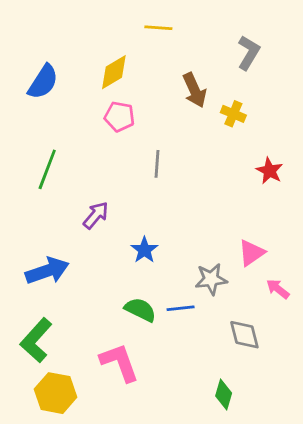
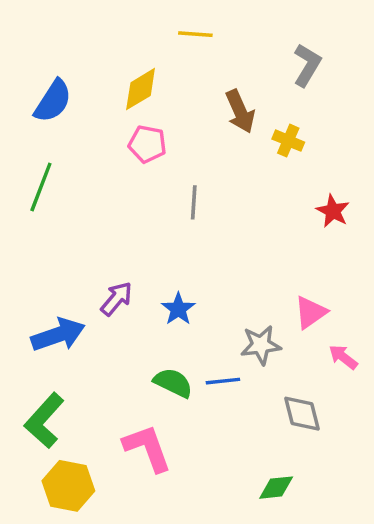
green line: (47, 169) -> (41, 187), moved
purple arrow: (96, 215) -> (116, 299), moved
green diamond: (224, 394) -> (276, 488), turned 68

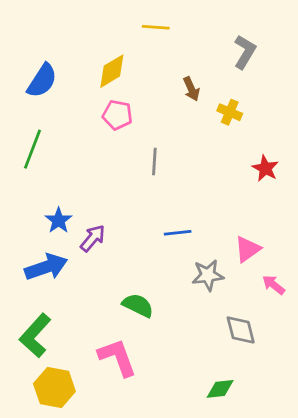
brown arrow: (240, 111) -> (191, 89), size x0.7
blue star: (178, 309) -> (59, 220), moved
blue line: (223, 381) -> (178, 233), moved

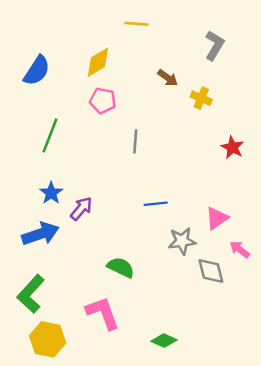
brown arrow: (191, 89) -> (168, 78), turned -30
green line: (32, 149) -> (50, 135), moved
gray diamond: (241, 330) -> (211, 271), moved
green diamond: (220, 389) -> (164, 341), moved, turned 30

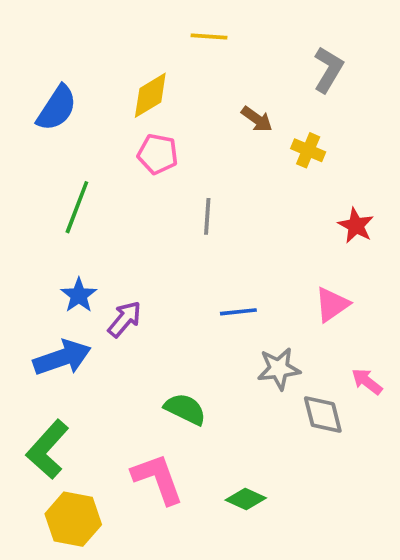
pink triangle: (217, 218) -> (332, 304), moved
green diamond: (164, 341) -> (246, 499), moved

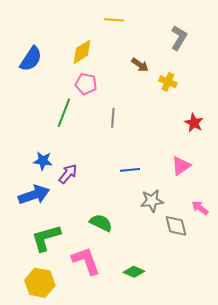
green line: (77, 207) -> (64, 113), moved
blue star: (79, 295) -> (43, 161), turned -30
green L-shape: (48, 449) -> (46, 238), moved, turned 32

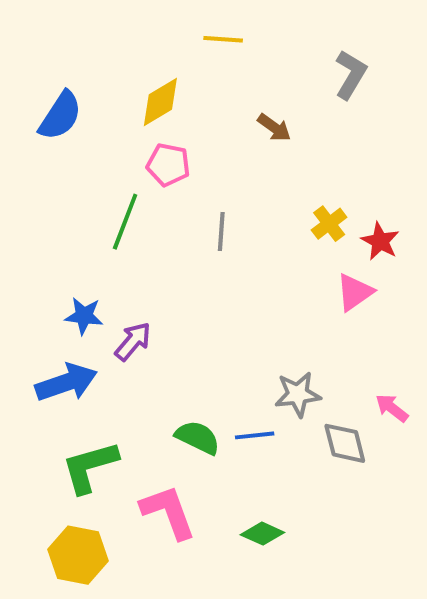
yellow cross: (168, 82) -> (329, 224), moved, turned 30
pink triangle: (181, 166) -> (355, 292), moved
blue line: (130, 170) -> (255, 435), moved

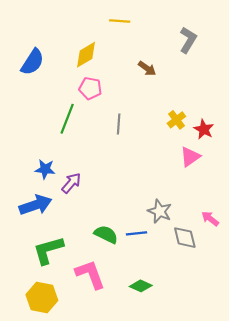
gray star: (298, 394) -> (160, 211), turned 30

